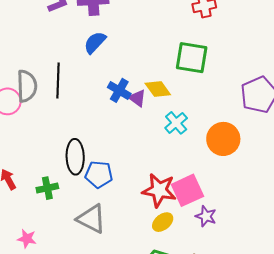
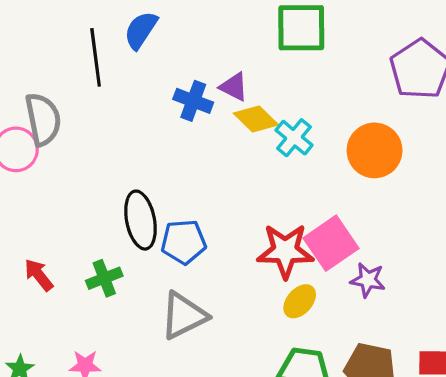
black line: (58, 80) -> (96, 57), moved
yellow diamond: (158, 89) -> (256, 119), moved
purple triangle: (137, 98) -> (234, 87), moved
gray triangle: (91, 219) -> (184, 316), turned -44

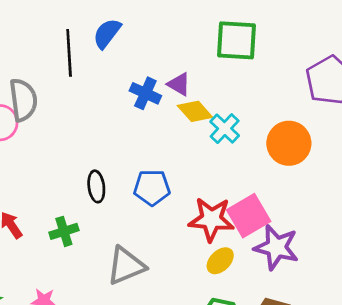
black ellipse: (140, 220) -> (96, 186), size x0.7
blue pentagon: (184, 242) -> (152, 188), moved
purple star: (368, 280) -> (276, 247), size x1.6

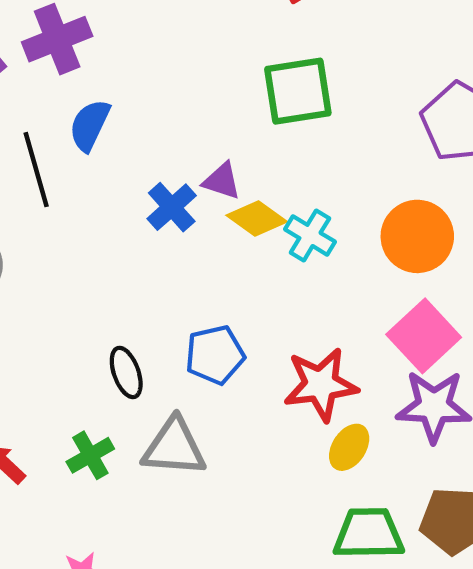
blue cross: (145, 93) -> (172, 207), turned 36
pink square: (249, 216) -> (424, 336), moved
gray triangle: (126, 266) -> (174, 447), moved, turned 39

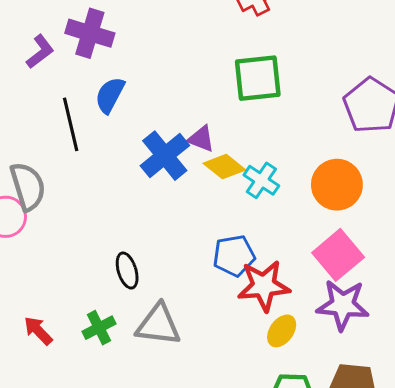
purple cross: (57, 39) -> (90, 33), turned 36
blue cross: (172, 207) -> (165, 156), size x1.4
blue pentagon: (215, 355) -> (234, 256), moved

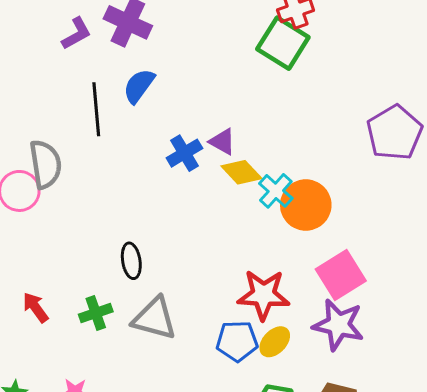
green square: (258, 78) -> (283, 43), moved, turned 30
blue cross: (165, 156) -> (184, 153), size x0.7
orange circle: (337, 185) -> (306, 205), moved
blue pentagon: (234, 256) -> (237, 341), moved

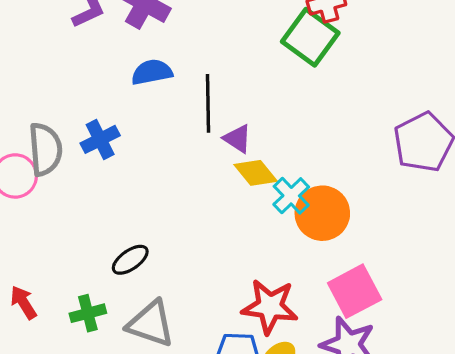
blue semicircle: (139, 86) -> (152, 72), turned 39
black line: (96, 109) -> (208, 103), moved
blue cross: (184, 153) -> (100, 139), moved
black ellipse: (131, 261) -> (130, 260), turned 60

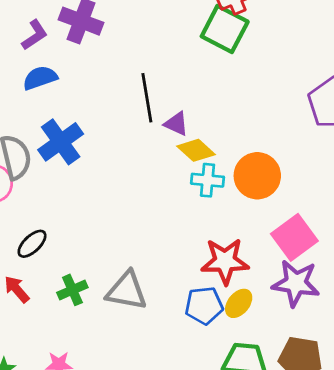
blue semicircle: (152, 72) -> (40, 78), moved
blue cross: (100, 139) -> (61, 142), size x1.4
cyan cross: (291, 196) -> (207, 180), moved, turned -32
black ellipse: (130, 260) -> (32, 244), moved

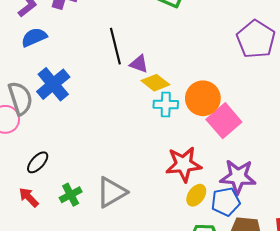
pink square: (294, 237) -> (224, 121), moved
gray triangle: (127, 291) -> (111, 192), turned -36
blue pentagon: (204, 306) -> (226, 202), moved

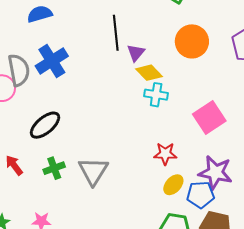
purple triangle: (139, 64) -> (136, 53), turned 42
orange circle: (203, 98) -> (192, 41), moved
black ellipse: (38, 162) -> (45, 125), moved, size x1.4
red star: (184, 164) -> (165, 154), size x0.7
gray triangle: (111, 192) -> (93, 171), turned -36

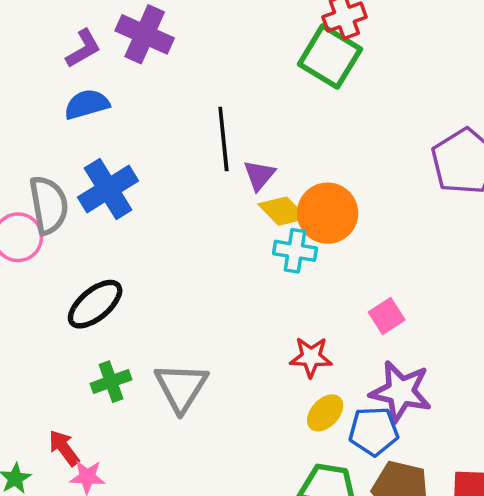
orange circle: (192, 41) -> (328, 213), moved
pink square: (209, 118) -> (387, 316), moved, size x0.6
red arrow: (14, 165) -> (64, 448), moved

